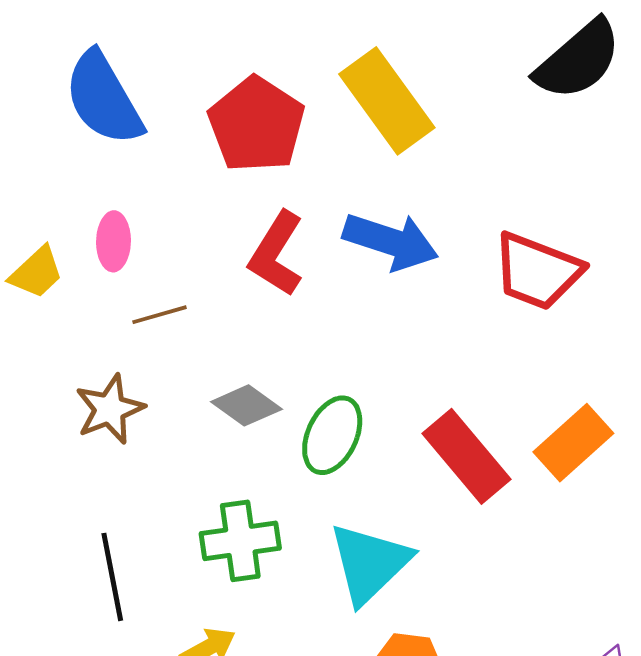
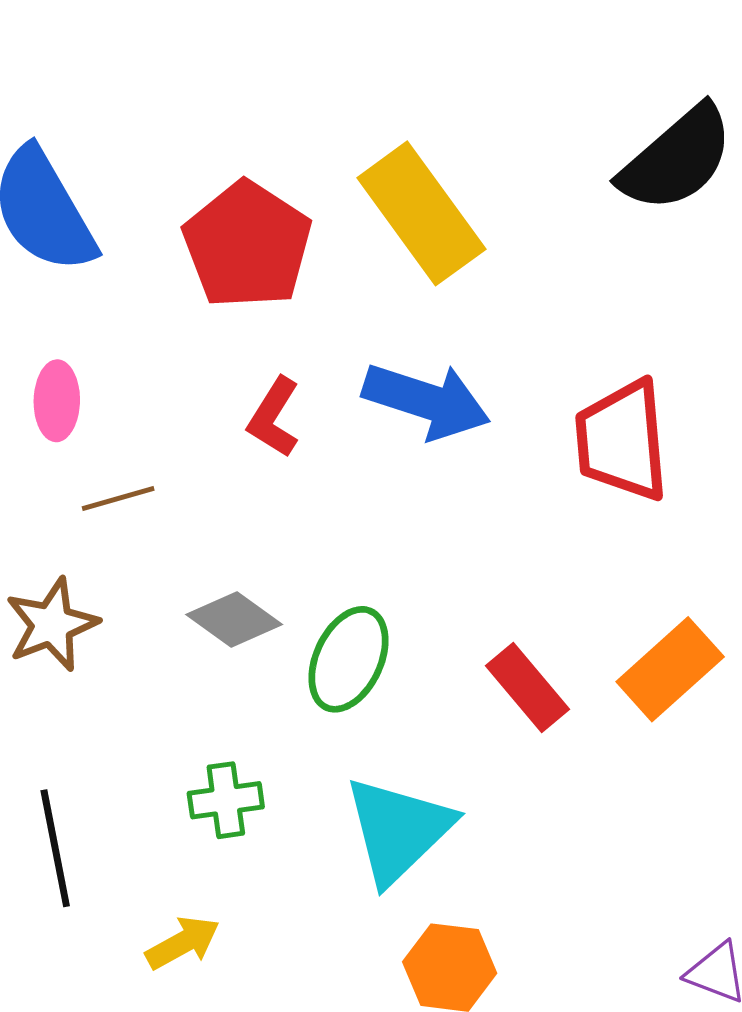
red L-shape: (276, 254) -> (274, 417), size x0.7
red trapezoid: (537, 271) -> (622, 441), turned 64
red rectangle: (466, 456) -> (527, 688), size x0.7
green cross: (240, 541) -> (226, 800), size x0.7

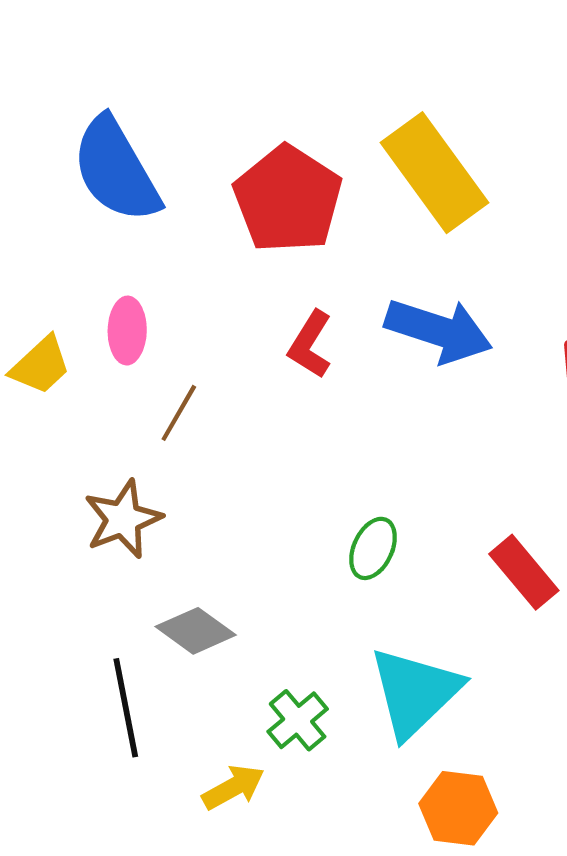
brown line: (118, 499) -> (179, 413), turned -44
gray diamond: (234, 620) -> (196, 631), moved
green ellipse: (348, 659) -> (373, 548), size x0.7
green cross: (226, 800) -> (298, 720), moved, turned -32

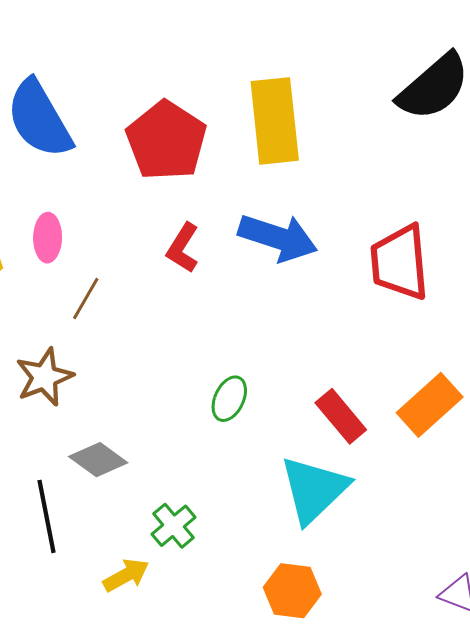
yellow rectangle: (434, 173) -> (275, 121), turned 30
cyan triangle: (415, 692) -> (314, 490), moved

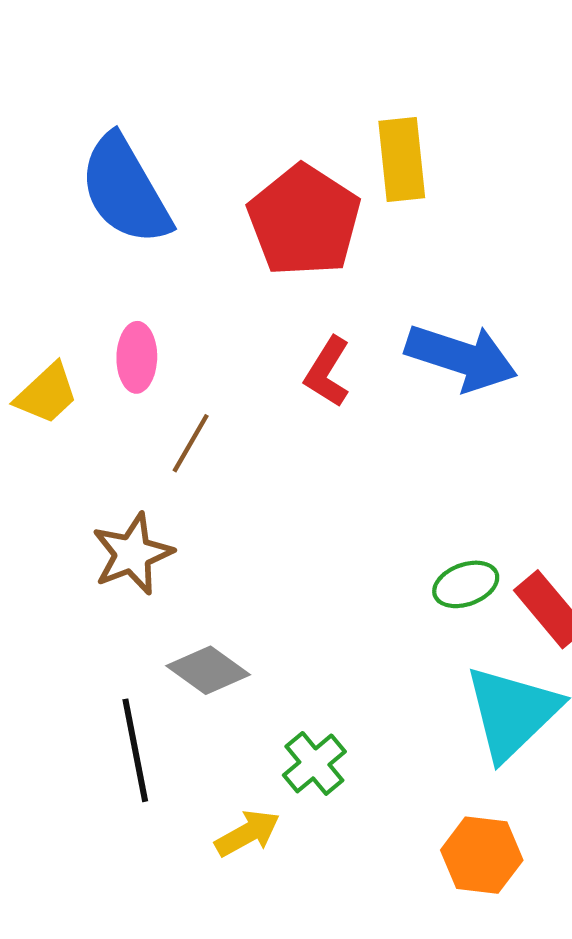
yellow rectangle: (275, 121) -> (402, 159), moved, size x0.7
green ellipse: (229, 399) -> (466, 584), moved, turned 45

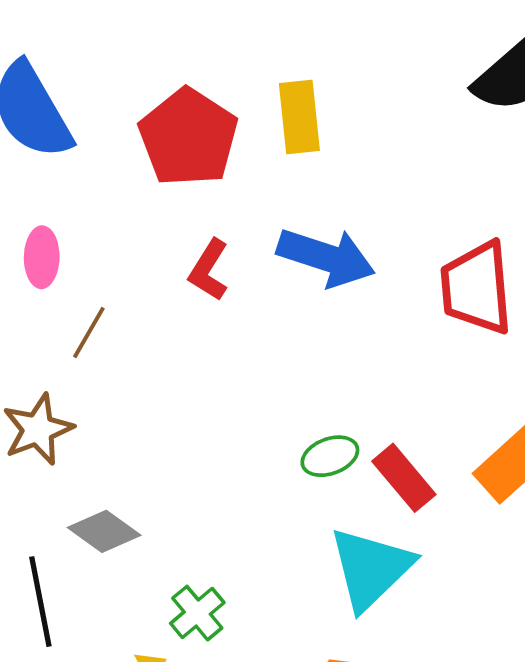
yellow rectangle: (402, 159) -> (299, 117), moved

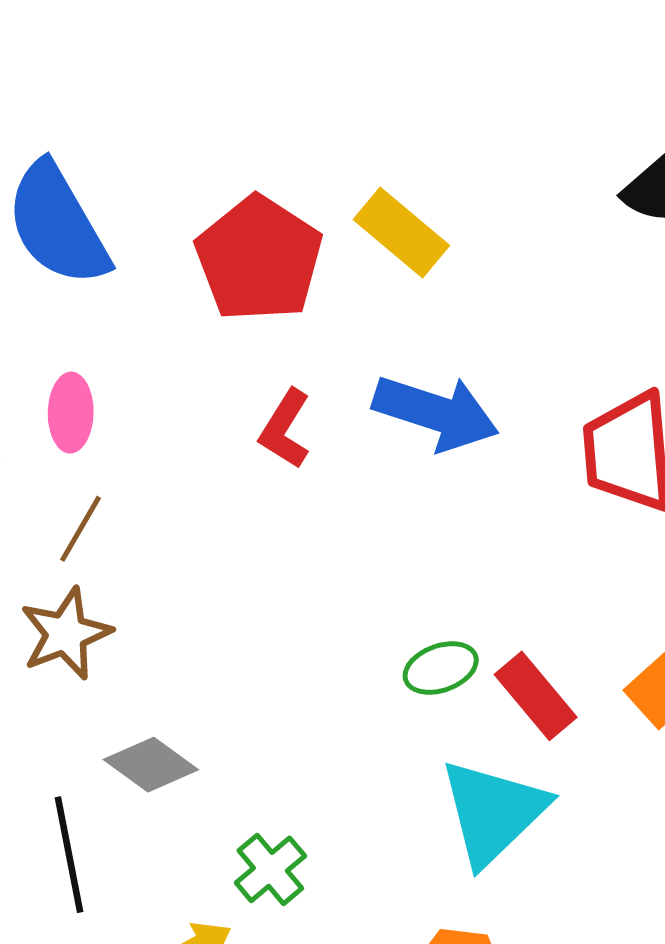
yellow rectangle: (299, 117) -> (401, 232), turned -44
brown line: (89, 332) -> (80, 529), moved

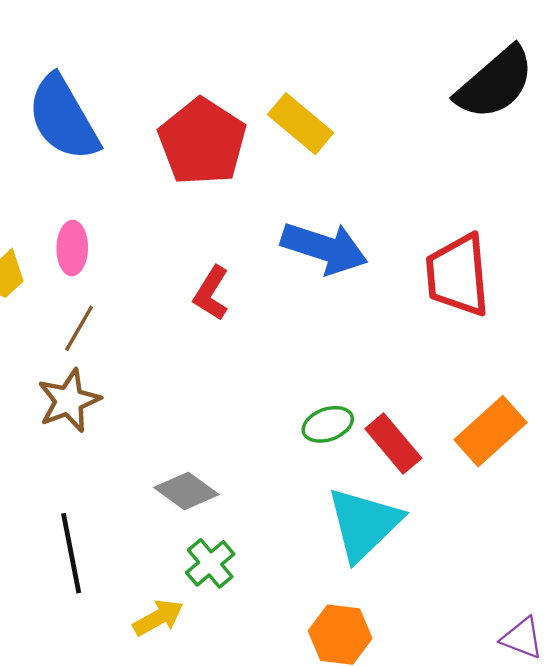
red L-shape: (285, 429) -> (211, 293), moved
gray diamond: (151, 765) -> (186, 491), moved

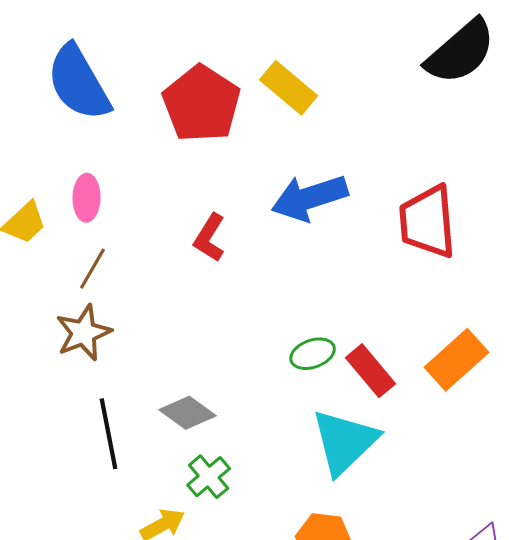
blue arrow: (324, 248) -> (310, 198), turned 144
black line: (71, 553) -> (109, 434), moved

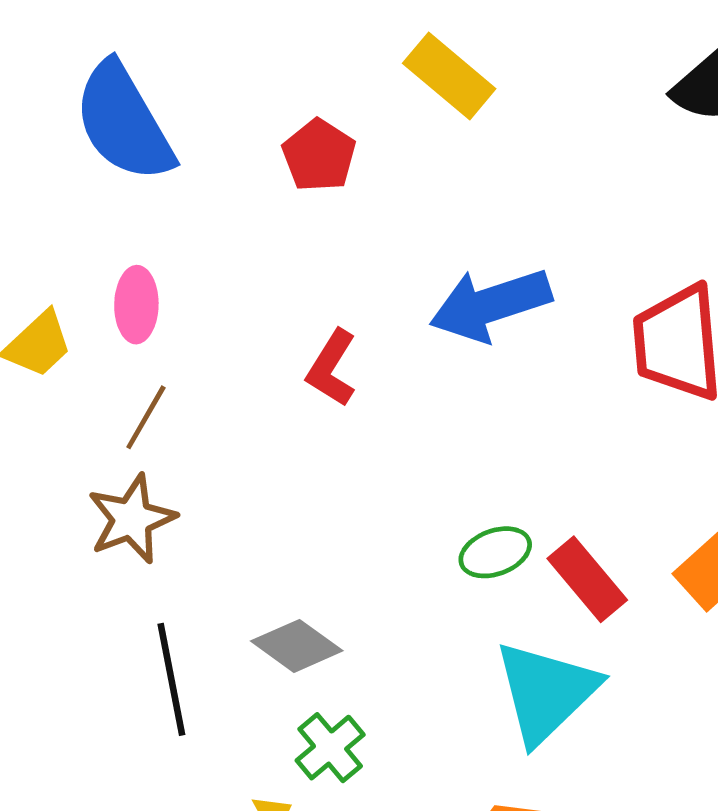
yellow rectangle: (289, 88) -> (449, 76), moved
red pentagon: (202, 104) -> (319, 155), size x0.6

